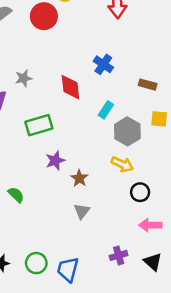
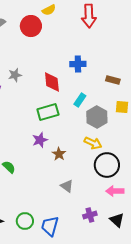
blue cross: (103, 64) -> (78, 64), turned -35
green rectangle: (39, 125) -> (48, 112), moved
black circle: (140, 192) -> (107, 165), size x1.6
gray triangle: (82, 211) -> (67, 186), moved, turned -32

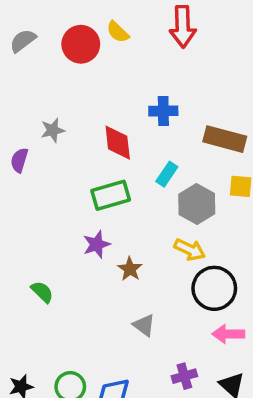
yellow semicircle: (49, 10) -> (118, 32), moved, turned 72
brown rectangle: (113, 80) -> (225, 139), size x1.6

